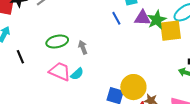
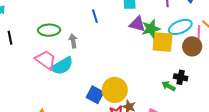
blue line: (116, 18) -> (95, 16), moved
cyan semicircle: (77, 74) -> (62, 66), size x1.6

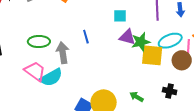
blue line: (95, 16) -> (86, 37), moved
gray arrow: (73, 41) -> (63, 53), size x1.5
green arrow: (169, 86) -> (137, 97), moved

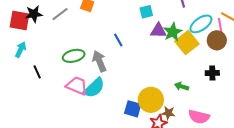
yellow square: (152, 55) -> (187, 43), turned -30

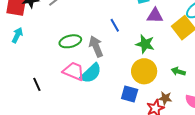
green star: (173, 32) -> (145, 44), moved, turned -30
black line: (37, 72) -> (37, 84), moved
yellow circle: (151, 100) -> (144, 71), moved

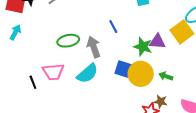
purple triangle: (155, 16) -> (157, 42), moved
pink trapezoid: (74, 71) -> (53, 72), moved, turned 150
green arrow: (178, 71) -> (166, 76), moved
blue square: (130, 94) -> (123, 69), moved

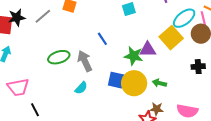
pink trapezoid: (53, 72) -> (18, 87), moved
cyan semicircle: (87, 73) -> (81, 88), size x0.6
black line: (33, 82) -> (35, 110), moved

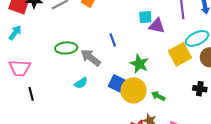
purple triangle: (148, 50) -> (157, 26), moved
gray arrow: (85, 61) -> (91, 58), turned -40

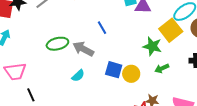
green star: (139, 64) -> (152, 46), moved
yellow circle: (134, 90) -> (131, 74), size x0.7
green arrow: (158, 96) -> (162, 68), moved, turned -40

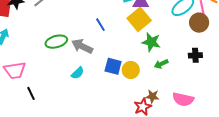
yellow square: (171, 30) -> (139, 19), moved

